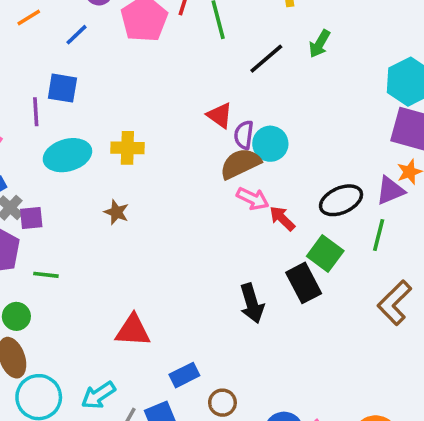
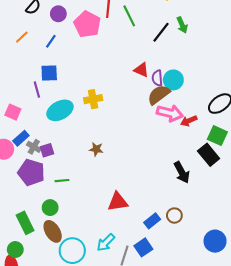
green arrow: (320, 44) -> (182, 25), moved, turned -42
pink arrow: (253, 199) -> (170, 113), size x1.4
brown star: (116, 212) -> (96, 149), moved
red arrow: (282, 218) -> (189, 121), turned -56
brown circle: (222, 403) -> (174, 216), moved

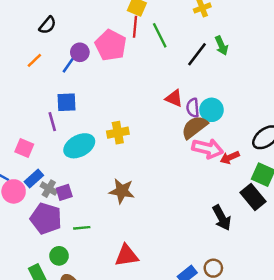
purple circle: (58, 14) -> (80, 52), moved
brown star: (96, 149) -> (122, 191), size x1.5
red triangle: (118, 202) -> (127, 255), moved
green circle: (50, 208) -> (59, 256), moved

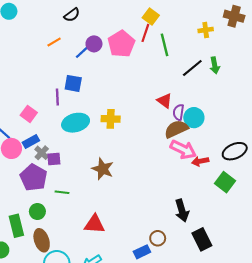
black rectangle: (253, 197) -> (202, 239), moved
brown circle: (213, 268) -> (158, 238), moved

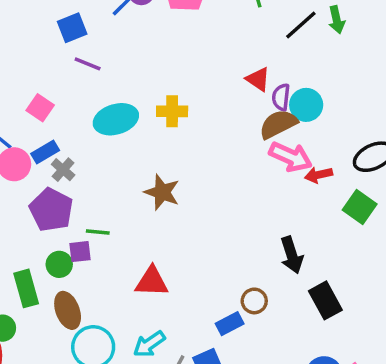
blue square: (73, 83) -> (72, 28), moved, turned -30
purple line: (57, 97) -> (88, 64), moved, turned -63
purple square: (54, 159) -> (80, 252), moved

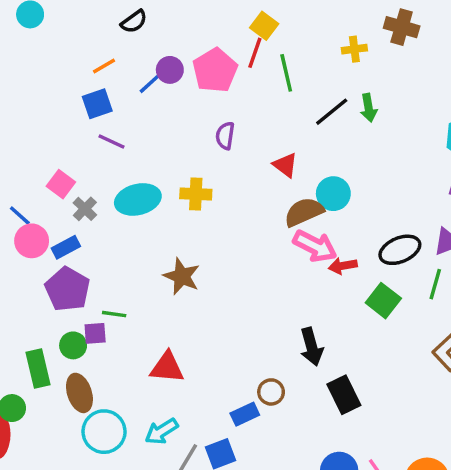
purple semicircle: (281, 97) -> (225, 136), moved
blue rectangle: (45, 152) -> (66, 247), moved
gray cross: (63, 170) -> (85, 209), moved

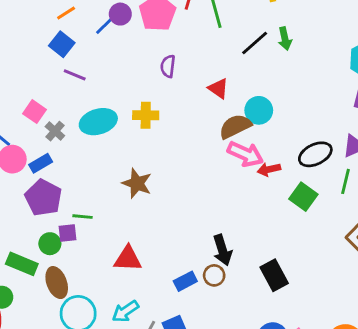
blue square: (97, 104) -> (62, 44), turned -30
black arrow: (312, 347) -> (222, 250), moved
green rectangle: (38, 368) -> (22, 264), turned -52
blue rectangle: (245, 414) -> (185, 281), moved

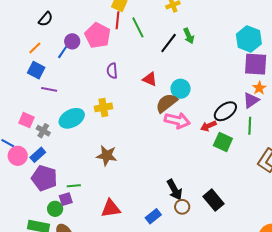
red arrow: (269, 169) -> (208, 126), moved
brown circle: (214, 275) -> (182, 207), moved

